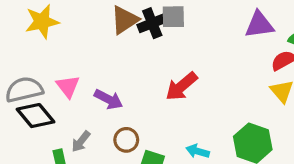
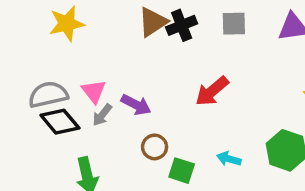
gray square: (173, 17) -> (234, 24), moved
gray arrow: (81, 141) -> (102, 115), moved

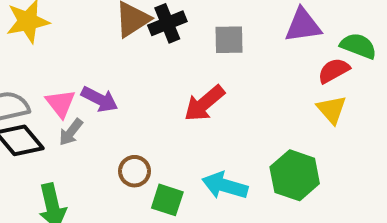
gray square: (234, 24) -> (229, 40), moved
purple arrow: (136, 105) -> (100, 99), moved
cyan arrow: (229, 159) -> (225, 186), size x1.5

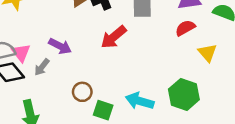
red semicircle: (334, 71) -> (185, 28), moved
pink triangle: (61, 103) -> (21, 53), moved
red arrow: (204, 103) -> (114, 37), moved

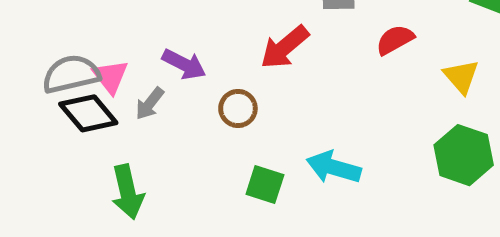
red semicircle: (185, 28) -> (395, 40), moved
brown circle: (82, 92) -> (238, 108), moved
green hexagon: (184, 94) -> (464, 155), moved

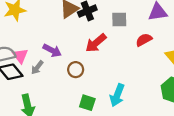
cyan arrow: (334, 167) -> (117, 95), turned -85

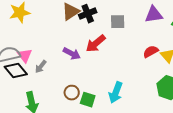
red semicircle: (144, 40) -> (151, 52), moved
purple arrow: (52, 50) -> (72, 54), moved
brown circle: (76, 70) -> (72, 93), moved

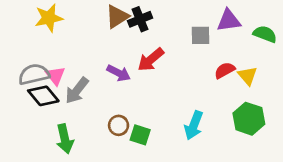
gray square: (118, 22) -> (200, 35), moved
gray arrow: (41, 67) -> (77, 90), size x1.5
cyan arrow: (116, 93) -> (194, 125), moved

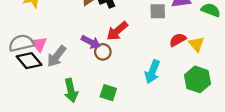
brown circle: (119, 125) -> (103, 52), moved
cyan arrow: (194, 125) -> (152, 72), moved
green arrow: (65, 139) -> (71, 90), moved

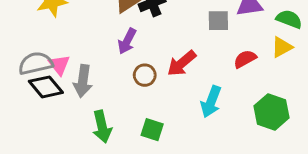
red arrow: (117, 31) -> (182, 63), moved
purple arrow: (91, 42) -> (127, 41), moved, turned 90
yellow triangle: (196, 44) -> (282, 47), moved, turned 42
gray arrow: (57, 56) -> (83, 81), turned -30

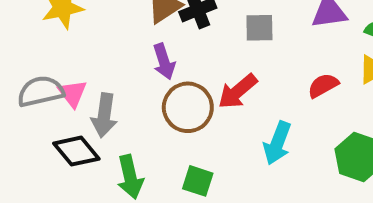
gray square: (218, 21) -> (259, 28), moved
purple arrow: (127, 41) -> (164, 62), turned -45
brown circle: (145, 75) -> (188, 107), size x1.6
black diamond: (46, 87) -> (76, 151), moved

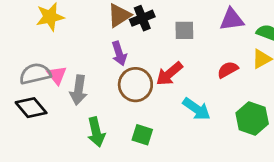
cyan arrow: (277, 143) -> (196, 109), turned -76
black diamond: (76, 151) -> (31, 108), moved

